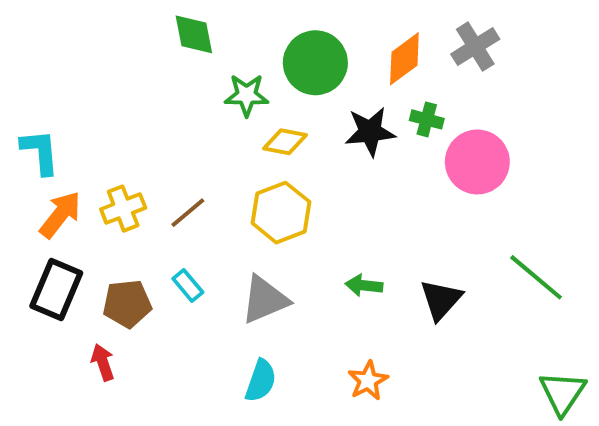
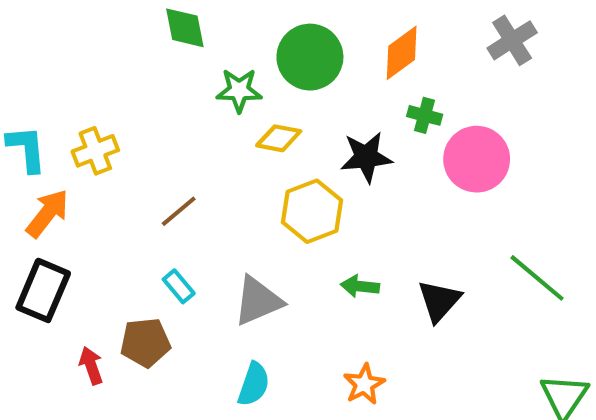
gray cross: (475, 47) -> (512, 40), moved
black star: (370, 132) -> (366, 157), moved
yellow cross: (123, 209) -> (95, 151), moved
yellow hexagon: (281, 213) -> (312, 211), moved
brown pentagon: (127, 304) -> (145, 343), moved

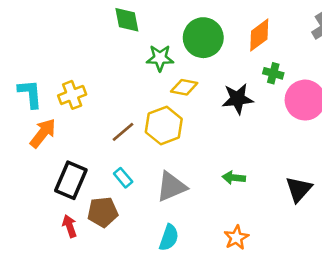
yellow hexagon: (312, 211) -> (164, 125), moved
black rectangle: (43, 290) -> (71, 180), moved
black triangle: (439, 301) -> (299, 189), moved

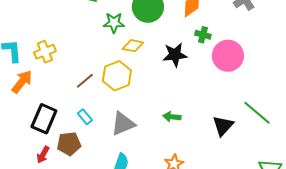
red arrow: (70, 226) -> (43, 155), turned -132

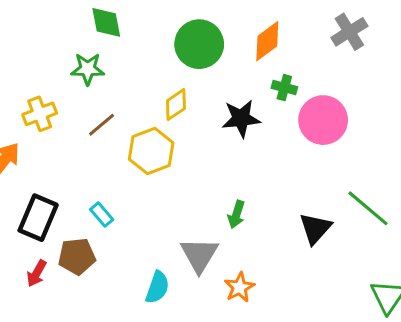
green star: (114, 23) -> (88, 69), moved
yellow diamond: (133, 46) -> (176, 105), turned -45
brown line: (85, 81) -> (102, 125), moved
green arrow: (172, 117) -> (236, 215), turned -78
gray triangle: (123, 124) -> (199, 255), moved, turned -36

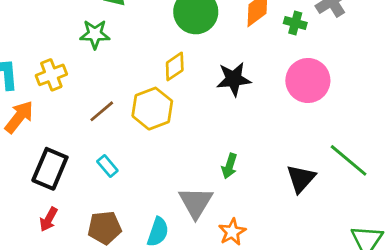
green cross: (284, 88) -> (295, 23), moved
brown line: (102, 125) -> (102, 111), moved
brown pentagon: (77, 256) -> (105, 228), moved

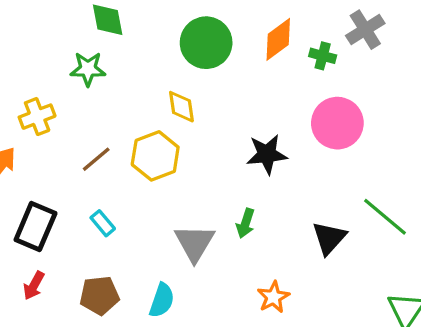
yellow diamond: (175, 66) -> (181, 107), turned -64
black star: (234, 79) -> (267, 154), moved
gray triangle: (196, 202) -> (195, 243), moved
orange star: (232, 232) -> (273, 297), moved

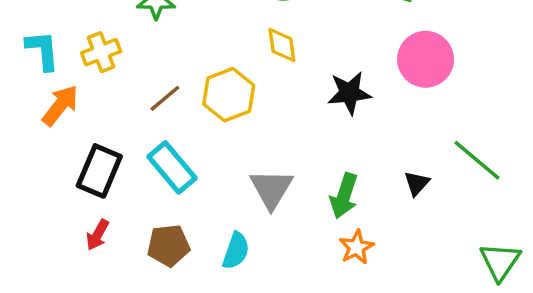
yellow diamond: (181, 107) -> (282, 45), moved
cyan rectangle: (103, 223) -> (172, 167), size x1.8
green arrow: (245, 223) -> (344, 196), moved, size x1.4
black triangle: (329, 238) -> (417, 183), size x0.7

